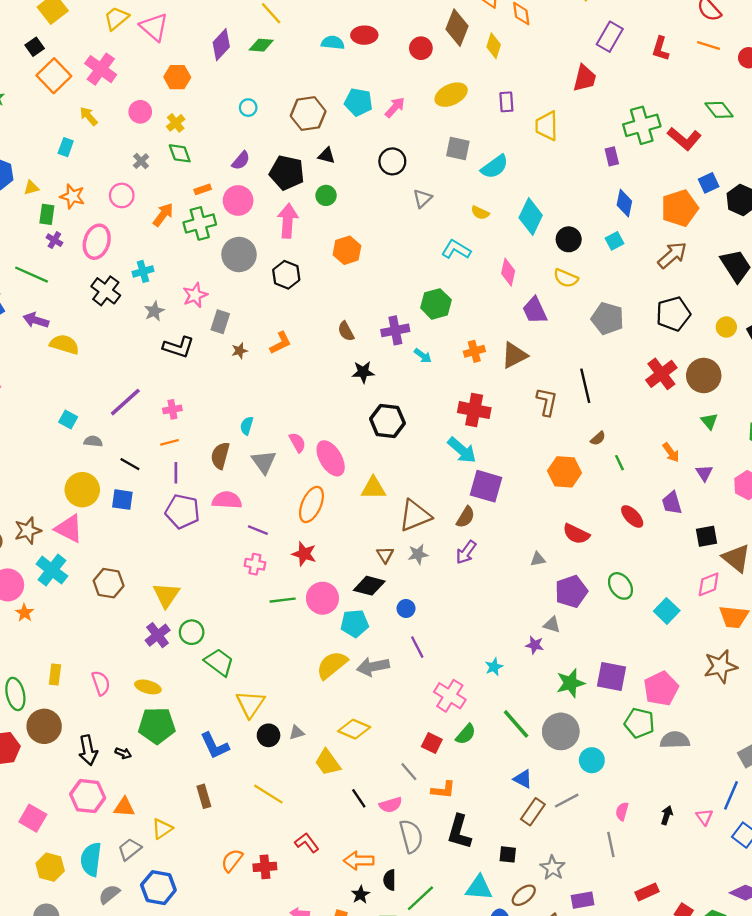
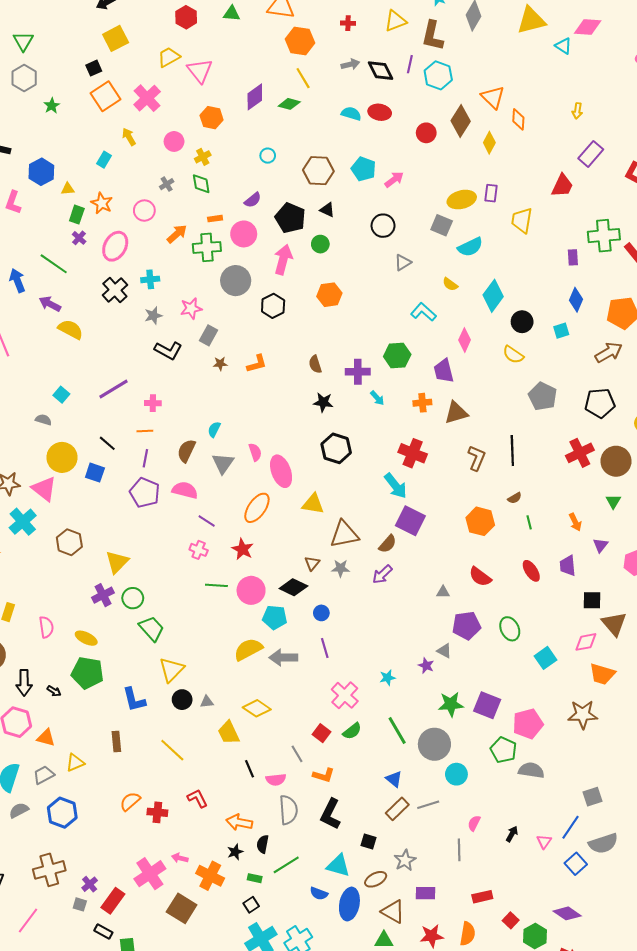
yellow ellipse: (451, 95) -> (462, 200), moved
purple trapezoid: (535, 310) -> (444, 371), moved
gray semicircle: (93, 441) -> (43, 420), moved

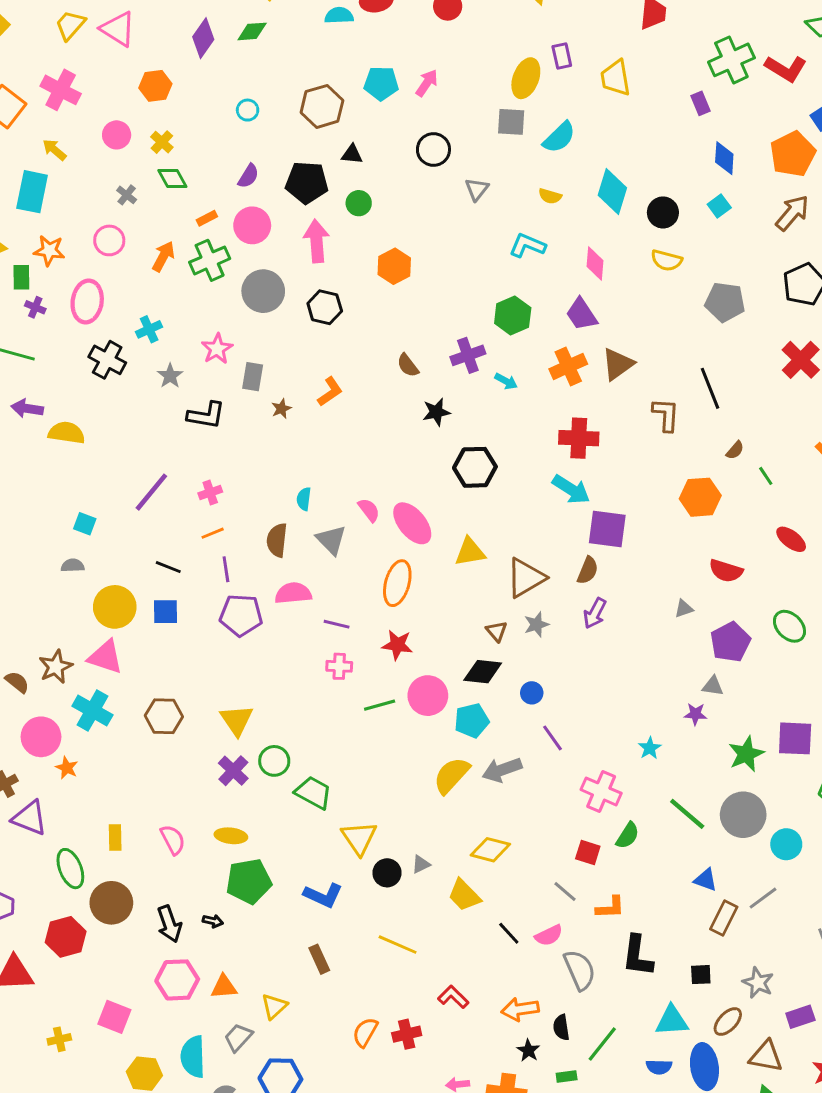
cyan rectangle: (104, 160) -> (32, 192), size x1.8
yellow ellipse: (462, 200) -> (526, 78), turned -36
orange cross: (422, 403) -> (568, 366), size x1.4
blue L-shape: (134, 700) -> (323, 895), turned -32

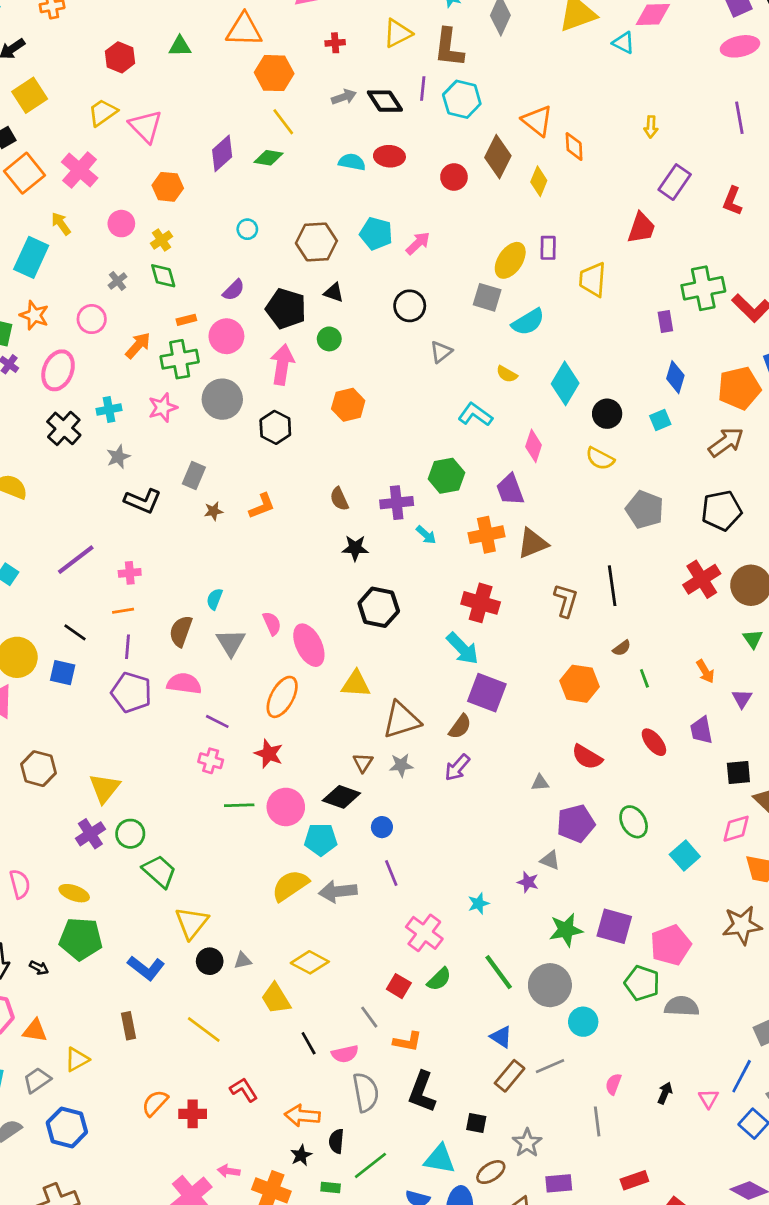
pink star: (217, 349) -> (163, 408), moved

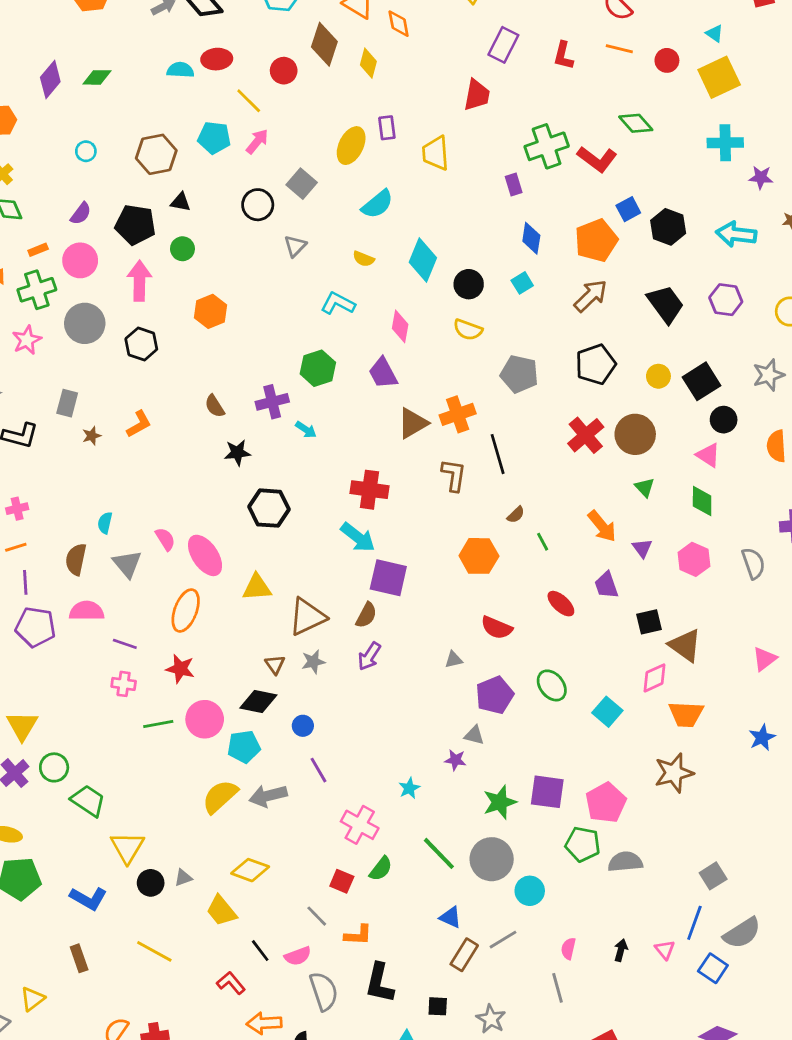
yellow line: (283, 122) -> (249, 101), moved
gray square: (487, 297) -> (302, 184), moved, turned 32
orange cross: (486, 535) -> (458, 414), moved
orange arrow: (705, 671) -> (602, 526), size x1.4
red L-shape: (244, 1090) -> (231, 983), moved

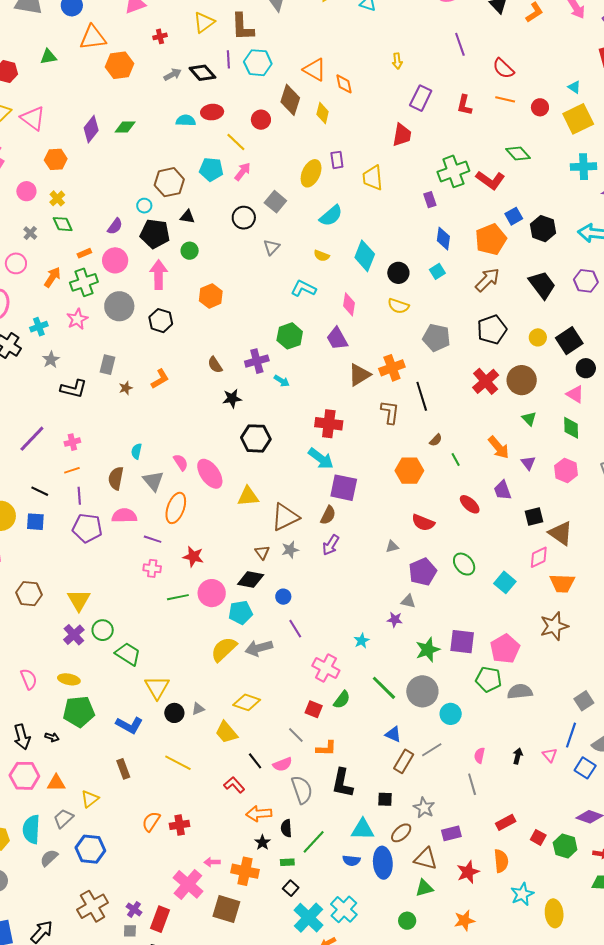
cyan circle: (86, 151) -> (144, 206), moved
orange ellipse: (186, 611) -> (176, 508), moved

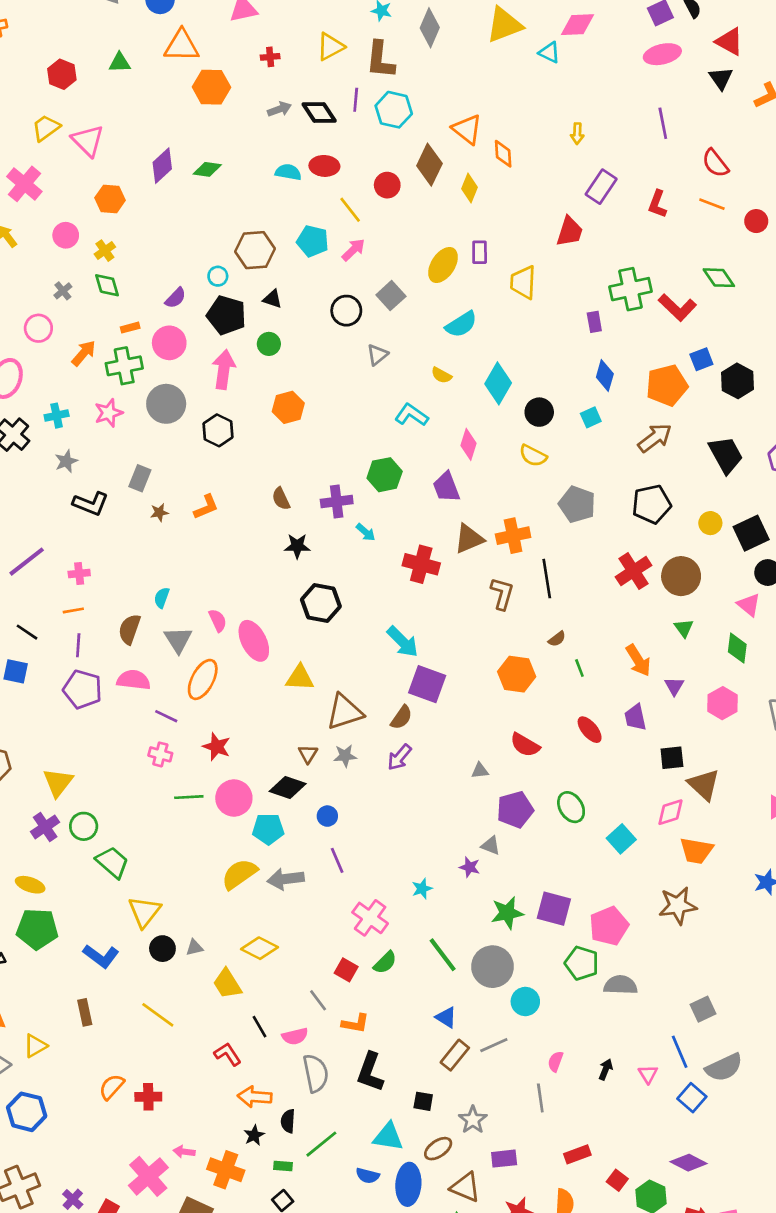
red cross: (329, 424) -> (421, 564), moved
blue line: (571, 735) -> (680, 1052), turned -50

